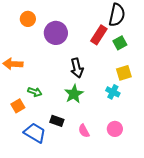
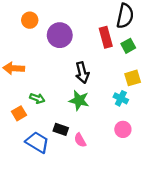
red rectangle: (99, 35) -> (106, 37), turned -48
green star: (74, 94) -> (79, 100), turned -30
pink circle: (115, 129) -> (123, 129), moved
pink semicircle: (84, 131) -> (80, 140), moved

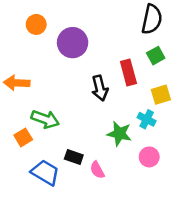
red rectangle: (106, 37) -> (128, 73), moved
green arrow: (37, 98) -> (45, 119), size x1.5
green star: (79, 100) -> (119, 134), moved

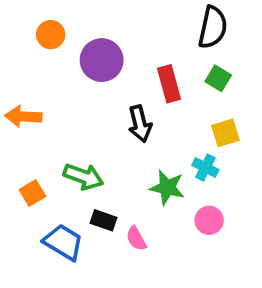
green square: (156, 56) -> (218, 78), turned -30
red rectangle: (128, 73) -> (169, 84), moved
green arrow: (45, 119) -> (83, 177), moved

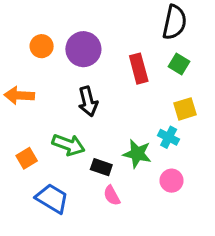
orange circle: (51, 35) -> (42, 46), moved
black arrow: (140, 124) -> (88, 101), moved
black rectangle: (103, 220) -> (101, 167), moved

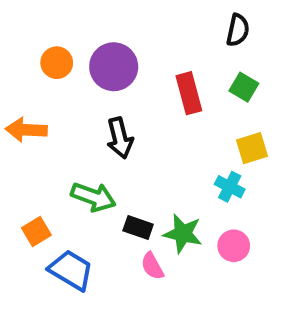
black semicircle: (175, 22) -> (238, 30), size x0.7
green star: (137, 154) -> (183, 234), moved
orange square: (27, 158) -> (36, 232), moved

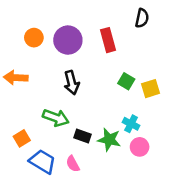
green square: (244, 87) -> (126, 81), moved
red rectangle: (189, 93) -> (108, 40), moved
cyan cross: (230, 187) -> (131, 124), moved
pink semicircle: (152, 266) -> (73, 164), moved

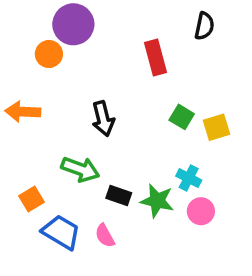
purple circle: (68, 40) -> (73, 24), moved

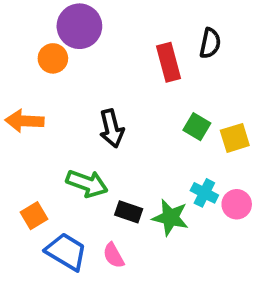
black semicircle: (204, 26) -> (210, 43), moved
pink circle: (201, 211) -> (237, 204), moved

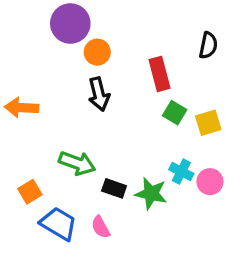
black semicircle: (210, 43) -> (208, 45), moved
orange circle: (53, 58) -> (97, 52), moved
red rectangle: (168, 62) -> (159, 74), moved
black arrow: (112, 128) -> (99, 94), moved

